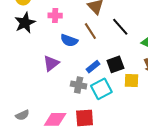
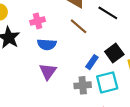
blue semicircle: (69, 40) -> (47, 44), moved
cyan square: (101, 89) -> (107, 82), turned 30

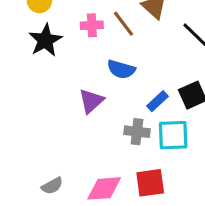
brown line: (79, 26) -> (123, 24), moved
blue semicircle: (47, 44) -> (121, 69), moved

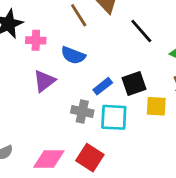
pink cross: (92, 25) -> (36, 40), moved
red square: (150, 183) -> (90, 158), turned 36

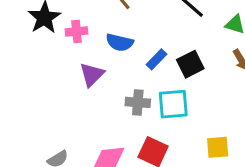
blue rectangle: (103, 86) -> (156, 59), moved
yellow square: (156, 106) -> (218, 147), moved

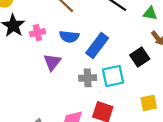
blue rectangle: (156, 59) -> (97, 46), size x1.6
black square: (190, 64) -> (140, 57), moved

